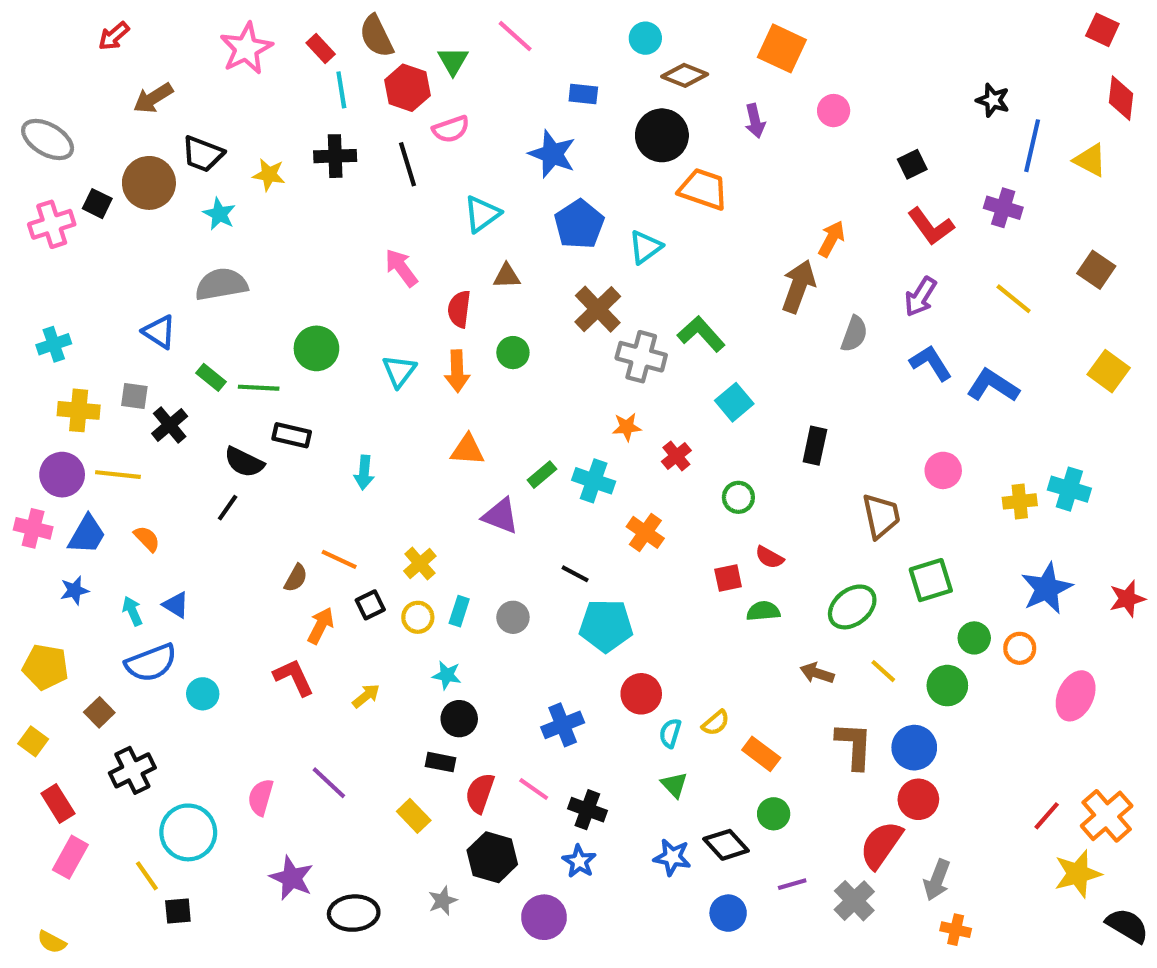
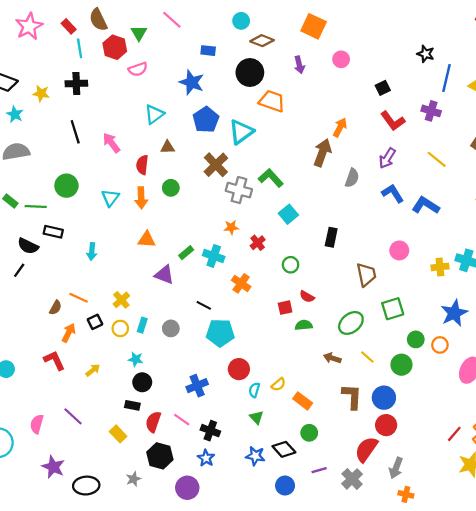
black line: (407, 164) -> (75, 132), moved
cyan triangle: (645, 247) -> (241, 132), size x1.4

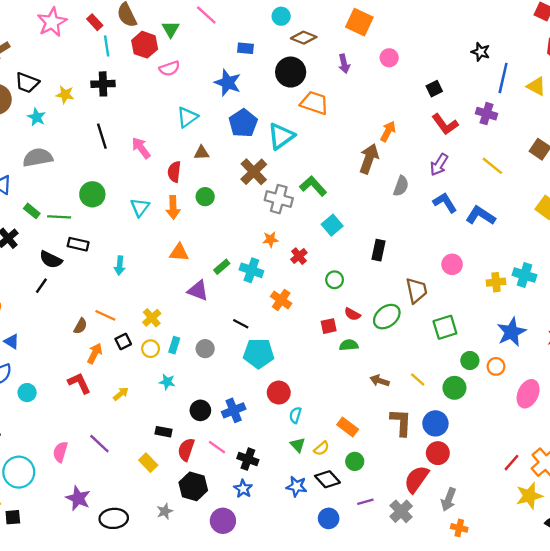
green ellipse: (351, 323) -> (387, 317), moved
black circle: (142, 382) -> (200, 410), moved
yellow semicircle: (278, 384) -> (321, 448), moved

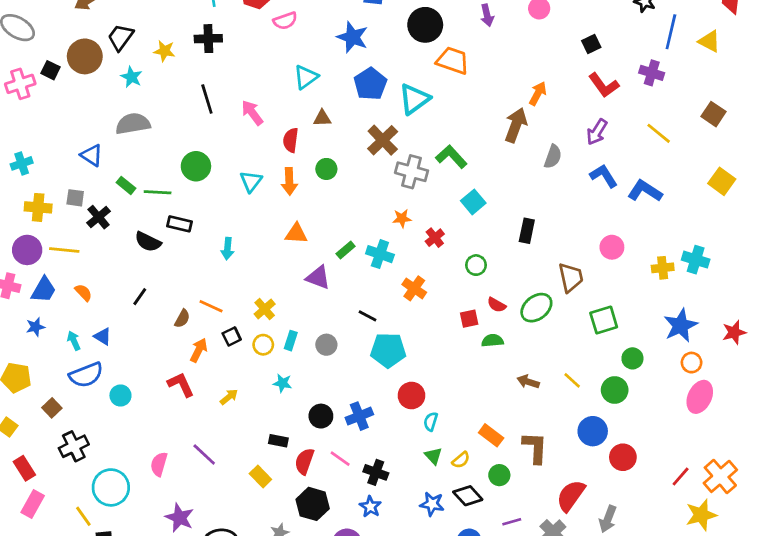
black trapezoid: (27, 83) -> (120, 37), turned 105
black line: (41, 286) -> (140, 297), moved
orange circle: (496, 366) -> (692, 363), moved
brown L-shape: (401, 422) -> (535, 448), moved
red circle: (438, 453) -> (623, 457), moved

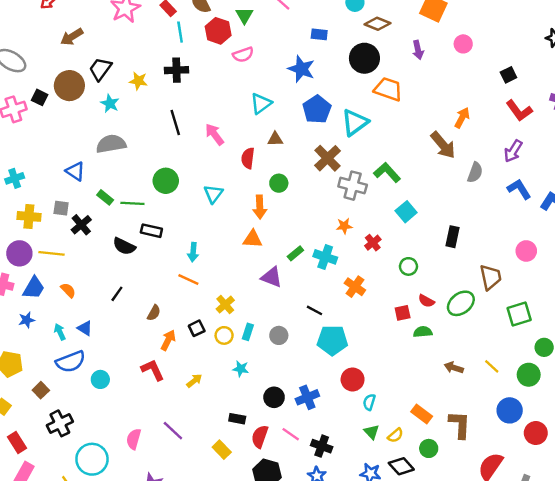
brown arrow: (516, 125) -> (443, 145), turned 120
orange arrow: (289, 181) -> (260, 207), moved
orange line: (211, 306) -> (188, 280), moved

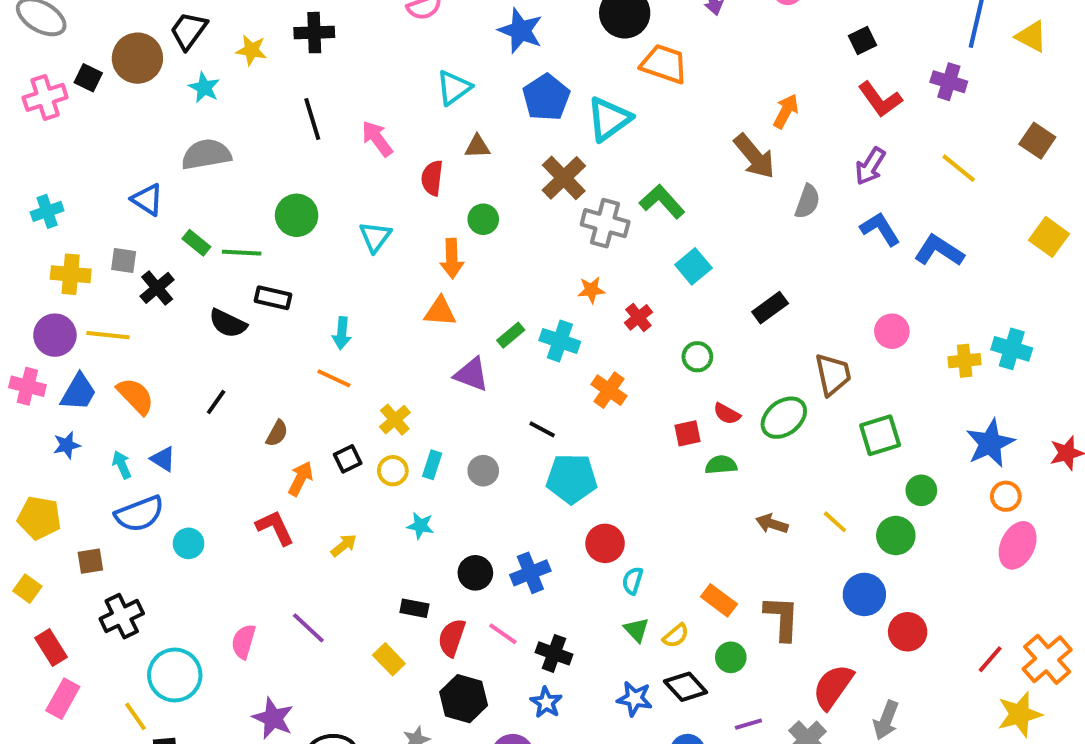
black rectangle: (452, 237) -> (770, 308), turned 42
orange semicircle: (68, 290) -> (135, 396), size x1.5
brown square: (41, 390) -> (90, 561), turned 35

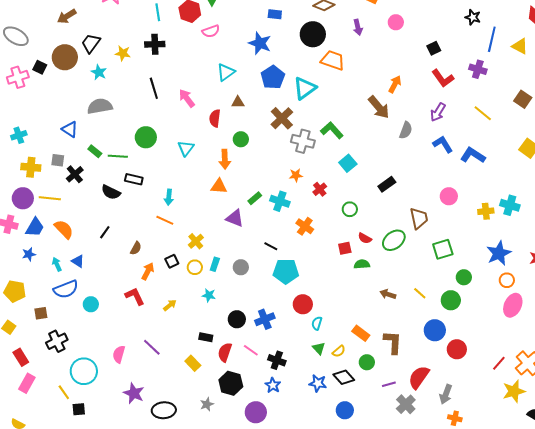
purple line: (748, 724) -> (389, 384), moved

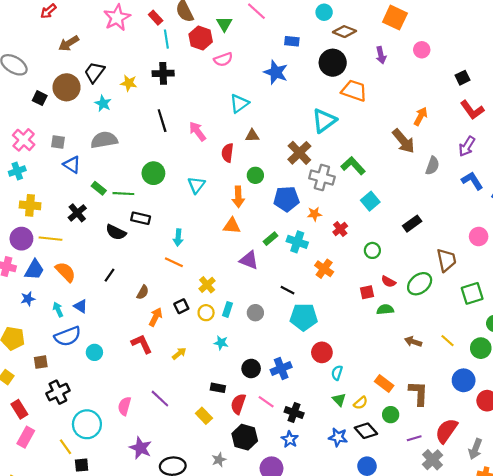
pink cross: (18, 77) -> (24, 140), moved, turned -30
blue pentagon: (273, 77) -> (287, 199), moved, turned 30
gray square: (58, 160) -> (58, 142), moved

